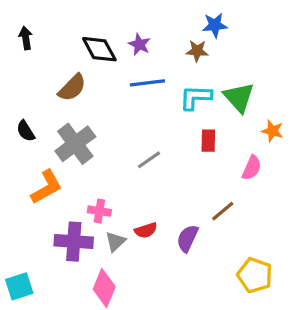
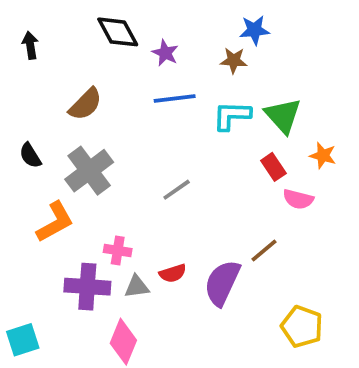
black diamond: (99, 49) -> (118, 32), moved
red rectangle: (208, 141) -> (273, 167), moved, turned -35
pink semicircle: (252, 168) -> (298, 199), turned 80
purple semicircle: (188, 238) -> (222, 283), size x1.4
gray triangle: (115, 242) -> (137, 287), turned 35

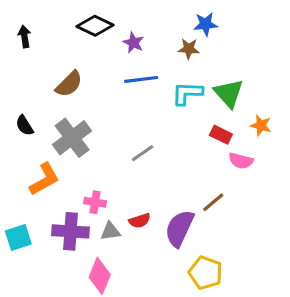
black diamond: (118, 32) -> (95, 26), turned -36
red rectangle: (273, 167) -> (221, 135), turned -30
yellow pentagon: (302, 327) -> (206, 273), moved
cyan square: (23, 340) -> (18, 238), moved

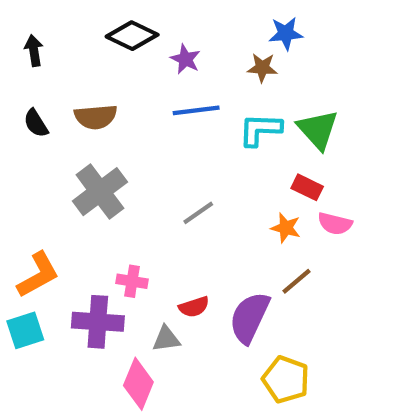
brown semicircle: (69, 84) -> (96, 117), turned 40
black semicircle: (24, 125) -> (36, 123), moved
orange star: (261, 125) -> (286, 228), moved
orange L-shape: (44, 179) -> (38, 275), moved
gray triangle: (110, 231) -> (166, 339), moved

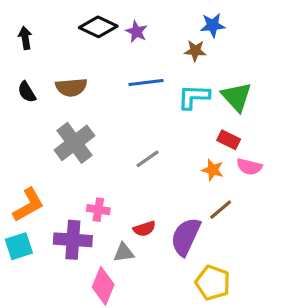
purple star: (185, 59) -> (136, 32), moved

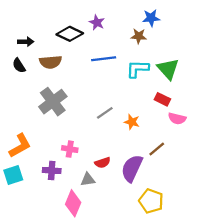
black diamond: (98, 27) -> (70, 34), moved
black arrow: (25, 38) -> (26, 42), moved, turned 98
orange star: (213, 170) -> (132, 122), moved
purple cross: (73, 240) -> (52, 171), size x0.7

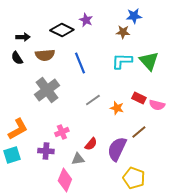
blue line: (104, 59) -> (80, 63), moved, turned 75
red rectangle: (162, 99) -> (139, 98), moved
pink cross: (70, 149) -> (62, 132), turned -32
red semicircle: (103, 163) -> (91, 144), turned -32

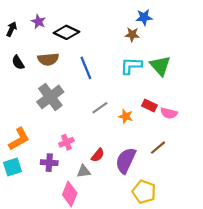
purple star: (86, 20) -> (38, 22), moved
black arrow: (23, 37) -> (12, 29), moved, turned -64
brown line: (139, 132) -> (158, 148), moved

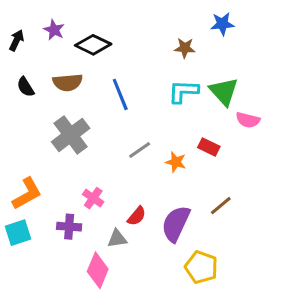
blue star: (144, 17) -> (222, 24), moved
pink semicircle: (169, 113) -> (248, 120), moved
pink cross: (66, 142) -> (93, 198), turned -32

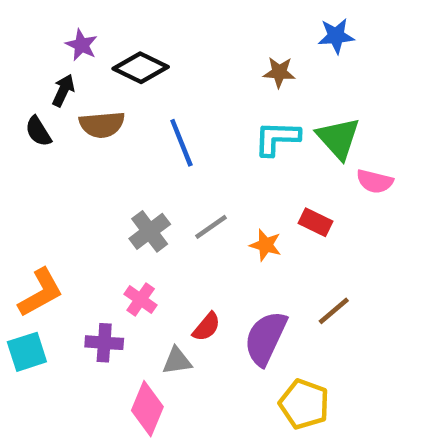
black arrow: (17, 40) -> (63, 90), moved
gray cross: (71, 135) -> (150, 231), moved, size x0.7

